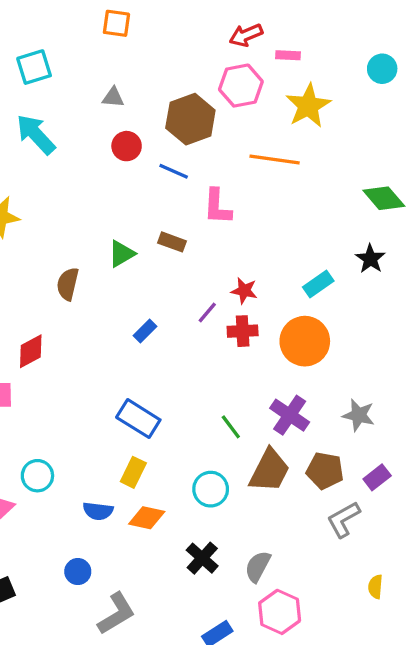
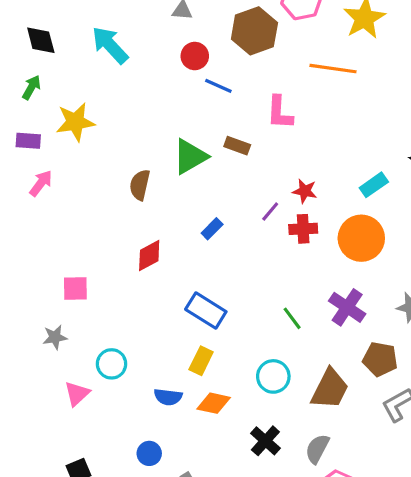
blue line: (174, 171) -> (218, 86), moved
green triangle: (122, 254) -> (190, 157), size x1.4
red diamond: (31, 351) -> (149, 255), moved
brown trapezoid: (269, 471) -> (330, 389), moved

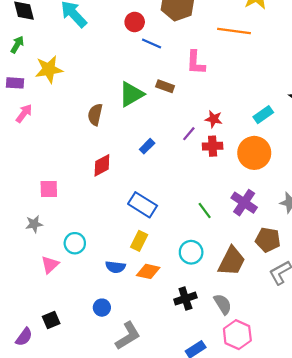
black cross: (265, 441) -> (185, 299), turned 30
gray semicircle: (317, 449) -> (223, 304), turned 120

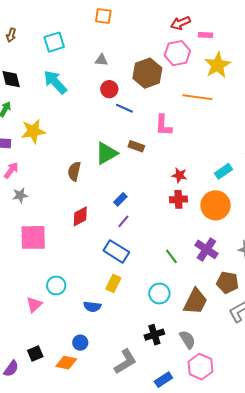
purple line: (189, 134) -> (123, 221), moved
pink square: (49, 189) -> (33, 237), size x1.6
gray star: (34, 224) -> (20, 195), moved
orange diamond: (148, 271) -> (66, 363), moved
gray L-shape: (128, 336) -> (125, 362), moved

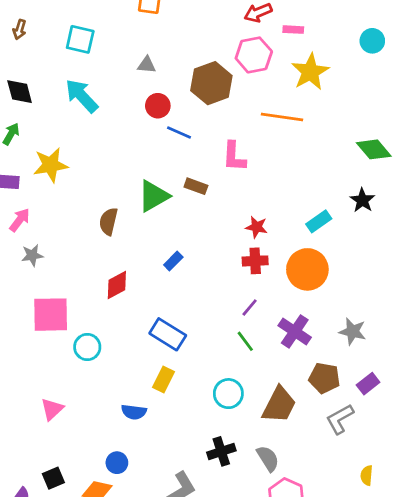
cyan square: (54, 42) -> (80, 39), turned 30
purple line: (123, 221) -> (250, 307), moved
cyan circle: (56, 285) -> (87, 347), moved

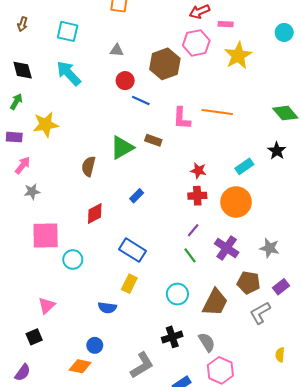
orange line: (282, 117) -> (217, 112), moved
black square: (53, 478) -> (34, 337), moved

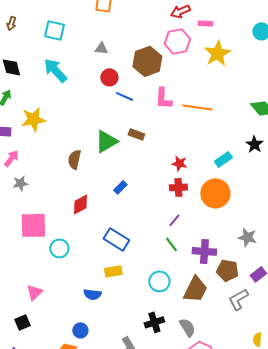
pink L-shape: (182, 118) -> (163, 98), moved
purple cross: (227, 248) -> (204, 251), moved, turned -30
yellow rectangle: (129, 284) -> (113, 271), turned 54

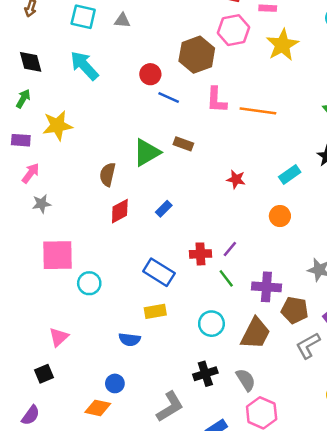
gray triangle: (101, 48) -> (122, 20), moved
red cross: (178, 187) -> (200, 254), moved
orange circle: (215, 193) -> (280, 216), size x0.6
red diamond: (80, 204) -> (120, 211), moved

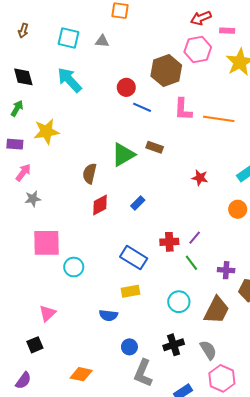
purple cross: (266, 287) -> (226, 270), size x0.7
blue circle: (115, 383) -> (129, 347), moved
gray L-shape: (170, 407) -> (143, 373), turned 144

